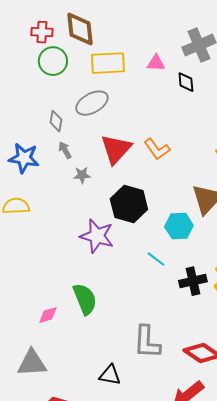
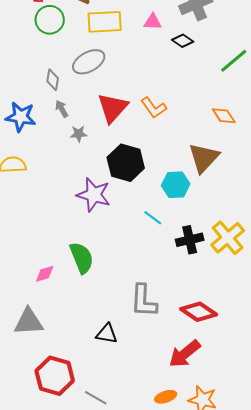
black diamond: (186, 82) -> (183, 41), turned -50

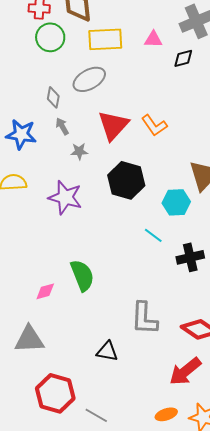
black diamond: (183, 41) -> (183, 58), turned -50
purple star: (94, 195) -> (65, 197), moved

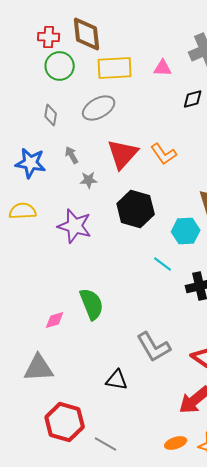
black diamond: (183, 58) -> (193, 99), moved
gray diamond: (53, 97) -> (51, 115), moved
gray L-shape: (144, 318) -> (154, 347), turned -33

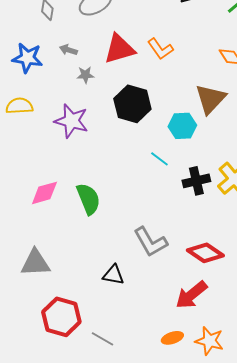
red triangle: (123, 154) -> (119, 49), turned 32
gray arrow: (72, 155) -> (68, 50), turned -42
pink diamond: (55, 320) -> (44, 193), moved, size x1.4

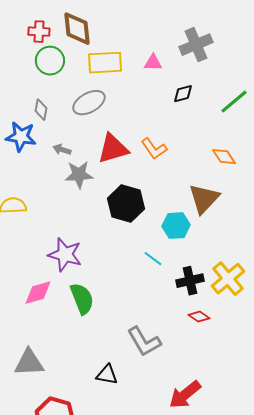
blue star: (27, 58) -> (21, 137), moved
gray star: (85, 75) -> (79, 175), size x1.6
purple star: (71, 121) -> (65, 255), moved
red diamond: (205, 253) -> (199, 317), moved, size x0.6

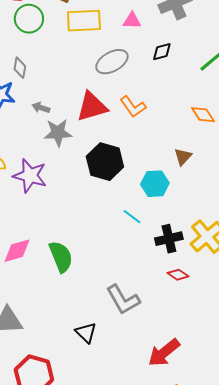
gray ellipse: (89, 103) -> (112, 62), moved
brown triangle: (204, 199) -> (183, 157), size x0.6
purple star: (65, 255) -> (30, 176), moved
black triangle: (107, 375) -> (86, 333), turned 35

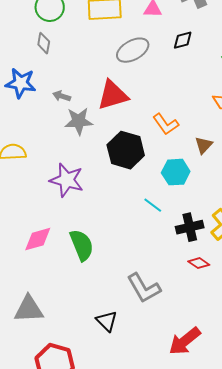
gray diamond: (20, 68) -> (44, 43), moved
orange L-shape: (133, 107) -> (166, 124), moved
purple star: (30, 176) -> (67, 180), moved

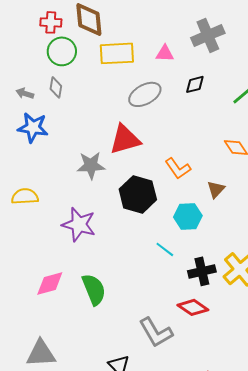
gray arrow: (62, 96) -> (25, 93), moved
red diamond: (199, 263) -> (193, 307), moved, size x1.4

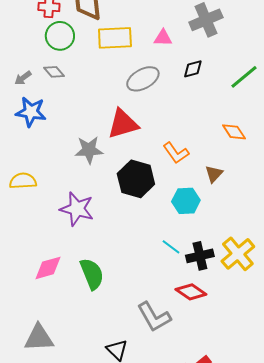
gray diamond: (56, 87) -> (54, 72), turned -50
gray arrow: (25, 93) -> (23, 78), turned -54
cyan line: (165, 249) -> (171, 247), moved

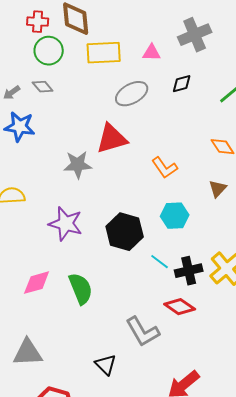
brown triangle: (214, 174) -> (218, 189), moved
black hexagon: (136, 179) -> (125, 232), moved

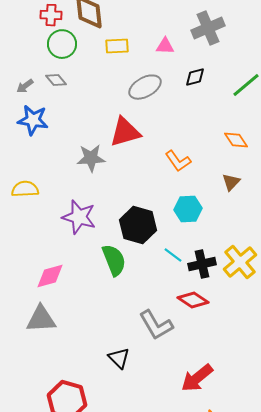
yellow rectangle: (104, 53) -> (117, 46), size x0.7
green semicircle: (81, 289) -> (114, 260), moved
gray triangle: (28, 353) -> (41, 319), moved

